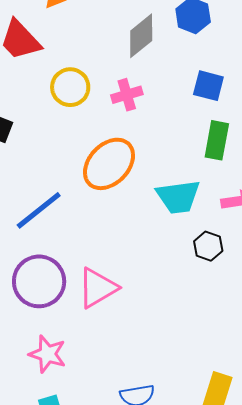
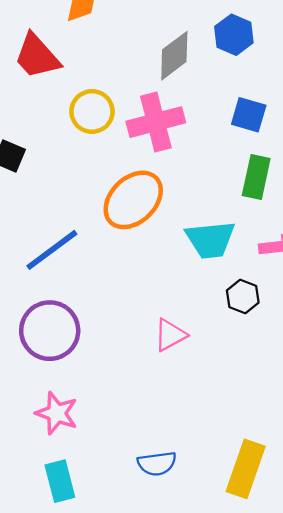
pink cross: (127, 95) -> (156, 122), size x1.6
pink triangle: (98, 288) -> (170, 335), moved, size x0.7

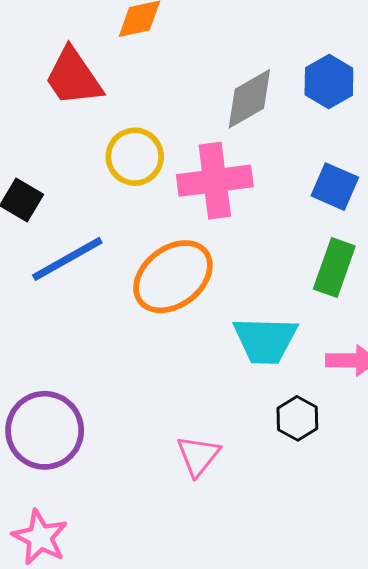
blue line: (52, 250) -> (67, 259), moved
pink triangle: (170, 335) -> (198, 456), turned -30

